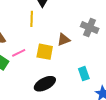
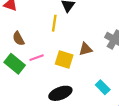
cyan rectangle: (84, 74) -> (103, 87), turned -32

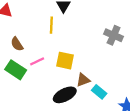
brown triangle: (86, 49) -> (83, 80), moved
cyan rectangle: (103, 87) -> (99, 92), moved

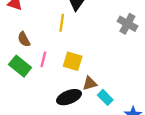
gray cross: (114, 35) -> (127, 24), moved
pink line: (37, 61) -> (43, 59), turned -56

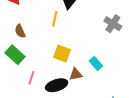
pink line: (43, 59) -> (31, 78), moved
cyan rectangle: (105, 97) -> (96, 63), moved

